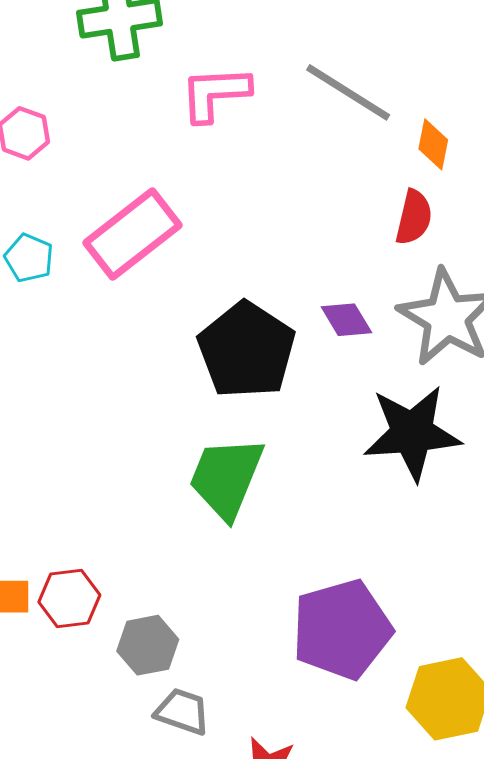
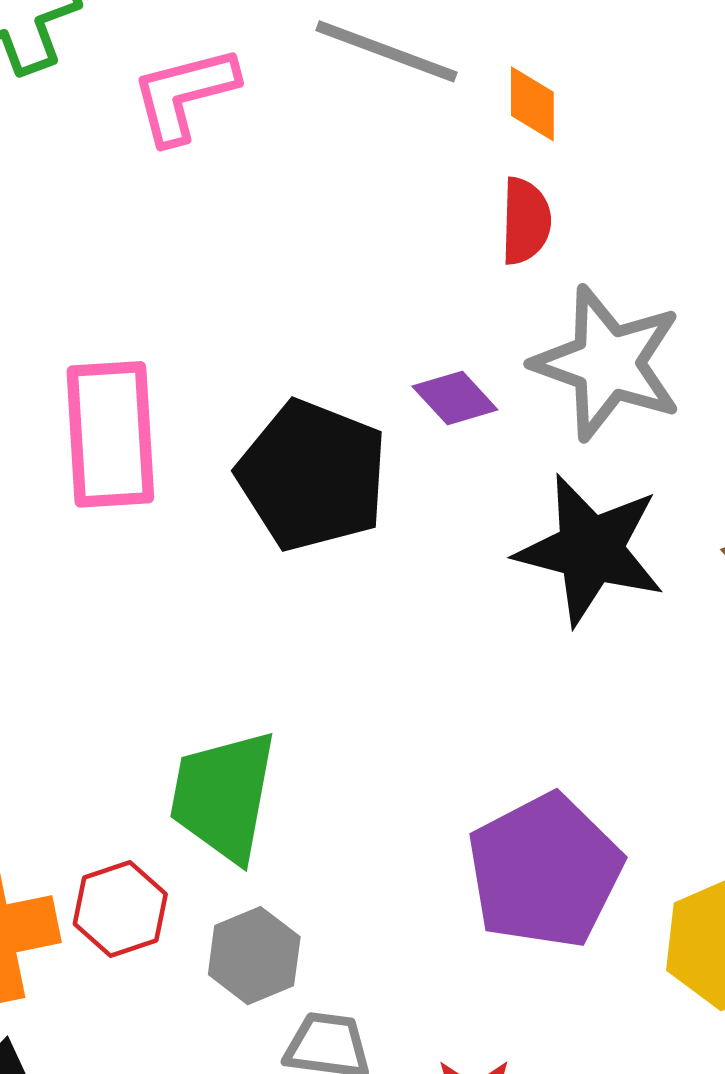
pink rectangle: (132, 234) -> (110, 434), moved, turned -44
black star: (412, 433) -> (590, 550), turned 30
green trapezoid: (226, 478) -> (223, 796), moved

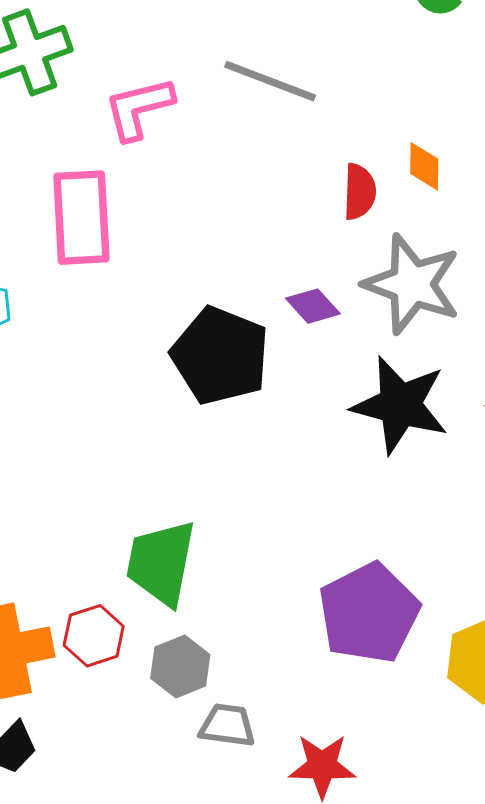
orange diamond: (532, 104) -> (424, 166), moved
pink rectangle: (110, 434) -> (81, 218), moved

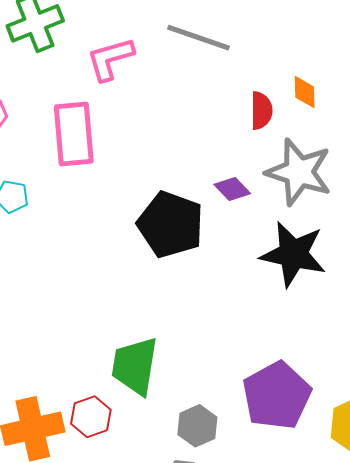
gray hexagon: (180, 667) -> (197, 426), moved

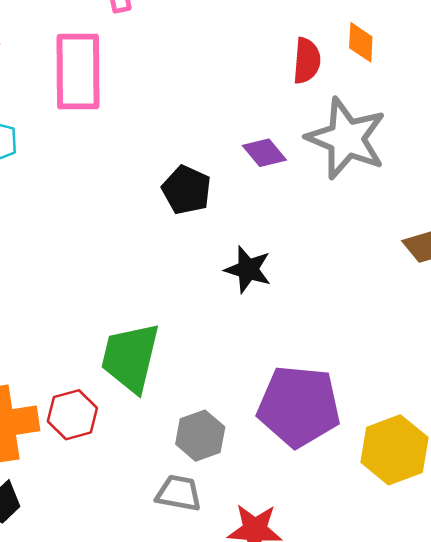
black pentagon: (171, 225) -> (186, 190), size x0.6
black star: (293, 254) -> (248, 269), moved, size x0.6
purple pentagon: (277, 396) -> (299, 406), turned 30

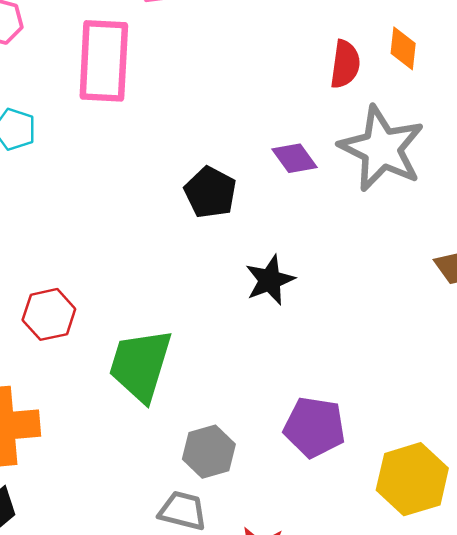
black star: (248, 269) -> (270, 280), turned 30
purple pentagon: (299, 406) -> (315, 427), size x0.7
red hexagon: (72, 415) -> (49, 314), moved

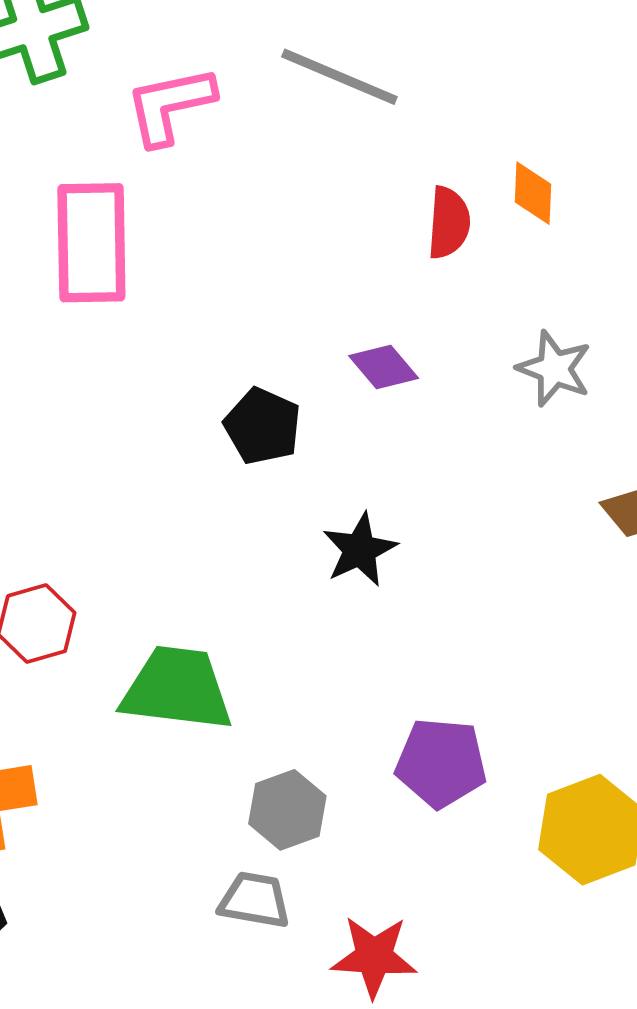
gray star: (382, 149) -> (554, 369), moved, size x0.6
green trapezoid: (140, 365) -> (177, 689), turned 84

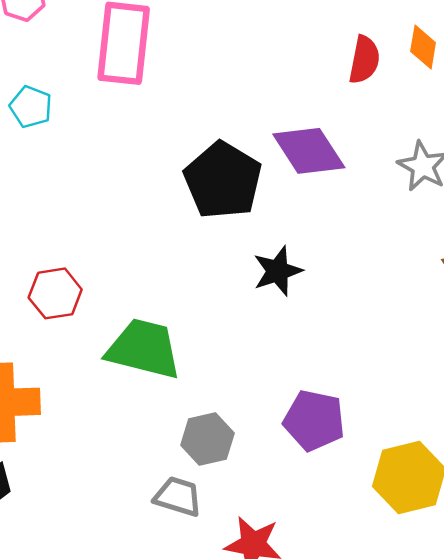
purple diamond: (384, 367) -> (309, 151), size x1.6
black pentagon: (263, 426) -> (223, 180), size x1.5

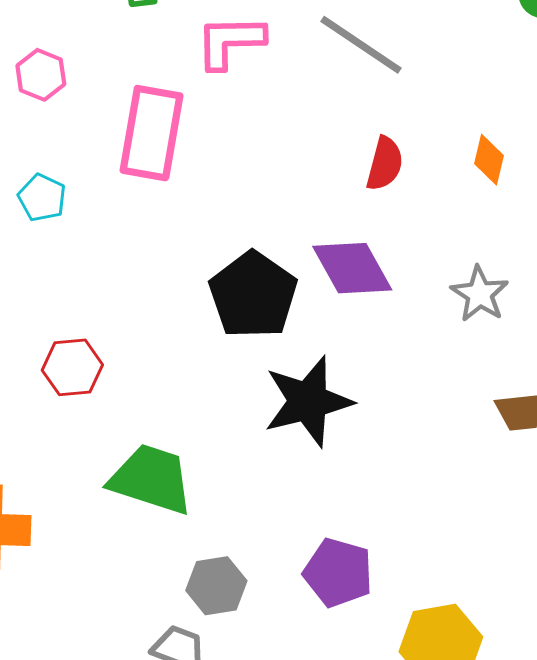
red semicircle: (364, 60) -> (385, 164), moved
black star: (278, 271) -> (308, 401), size x1.6
red hexagon: (55, 293) -> (72, 367), moved

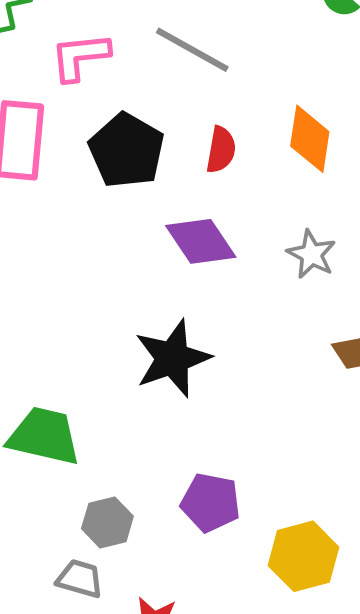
orange diamond: (489, 160) -> (310, 139), size x1.6
black pentagon: (253, 295) -> (127, 150), moved

